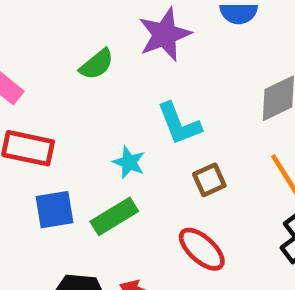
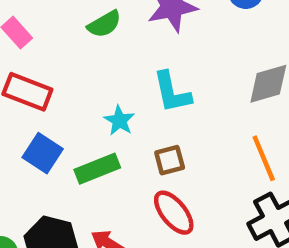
brown square: (209, 180) -> (170, 160), moved
blue square: (54, 210) -> (43, 153), turned 33

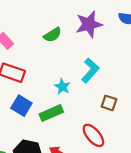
cyan L-shape: (172, 92) -> (90, 70), turned -125
brown square: (170, 160) -> (109, 103), moved, turned 35

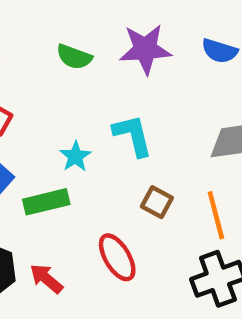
green semicircle: (53, 35) -> (74, 57), turned 42
cyan L-shape: (90, 70) -> (133, 135), turned -65

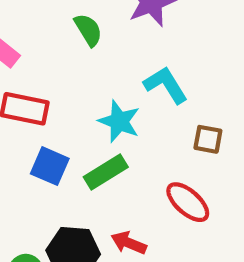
green semicircle: (74, 57) -> (88, 30), turned -124
cyan star: (75, 156) -> (119, 121), size x1.4

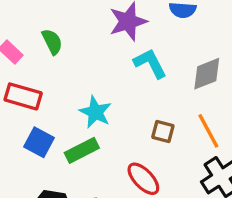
green semicircle: (88, 30) -> (52, 42), moved
cyan L-shape: (166, 85) -> (150, 63), moved

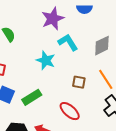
cyan star: (95, 112) -> (46, 60), moved

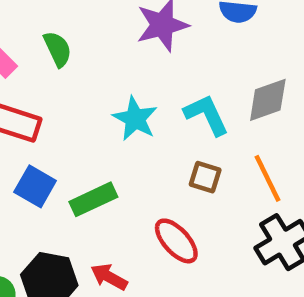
cyan L-shape: (68, 42) -> (206, 115), moved

